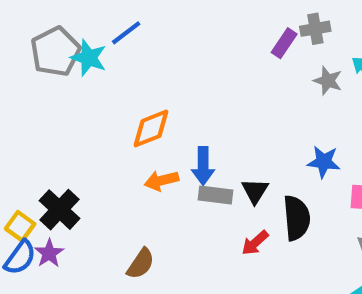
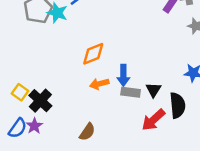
yellow square: (20, 226) -> (20, 92), moved
red arrow: (255, 243) -> (153, 120), size x1.5

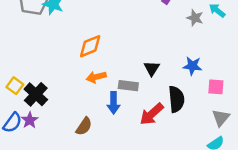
blue arrow: (123, 75) -> (114, 103), moved
black triangle: (153, 90) -> (152, 68), moved

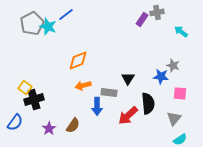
gray star: (195, 18) -> (173, 65), moved
yellow square: (15, 86) -> (25, 87), moved
black cross: (36, 94) -> (34, 99), turned 30
gray triangle: (221, 118) -> (174, 118), moved
purple star: (30, 120) -> (49, 128), moved

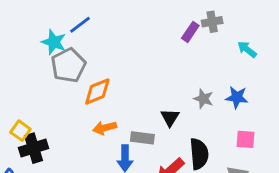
gray pentagon: (32, 23) -> (68, 65), moved
gray star: (173, 65) -> (203, 99), moved
blue star: (161, 76) -> (237, 97), moved

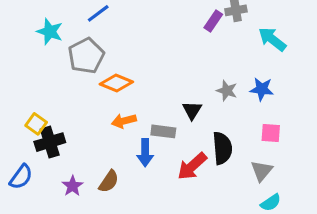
cyan star: (54, 42) -> (50, 32), moved
cyan arrow: (247, 49) -> (272, 39), size x1.4
orange diamond: (97, 91) -> (116, 83), turned 44

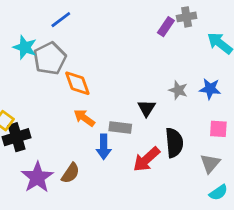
cyan star: (50, 32) -> (25, 47), moved
orange diamond: (116, 83) -> (77, 83), turned 48
orange arrow: (124, 121) -> (84, 118), turned 50
purple star: (72, 186) -> (37, 177), size x1.6

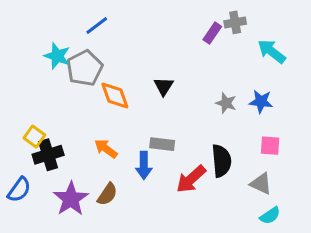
black triangle: (147, 108) -> (164, 86), moved
orange arrow: (84, 118) -> (106, 149), moved
gray triangle: (210, 163) -> (261, 184), turned -45

